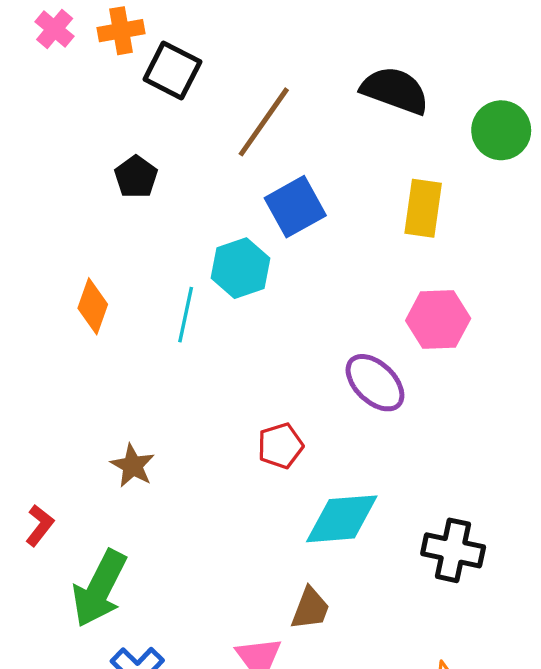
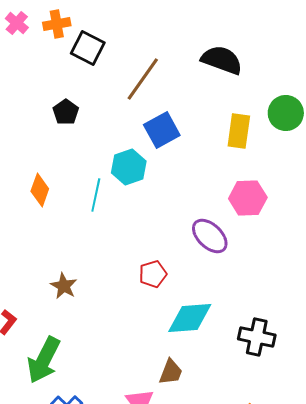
green circle: (501, 130) -> (286, 113), moved

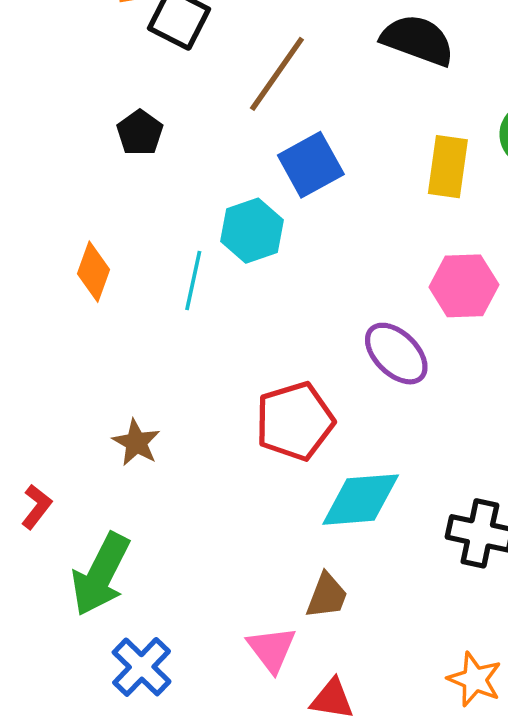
red pentagon: (153, 274) -> (295, 421), size x1.6

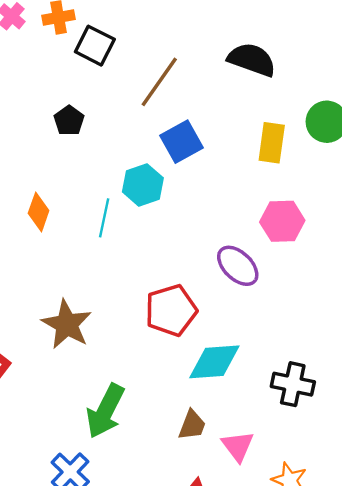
brown star: (136, 443) -> (67, 324), size x1.6
green arrow: (101, 574) -> (105, 411), moved
pink triangle: (272, 649) -> (238, 446), moved

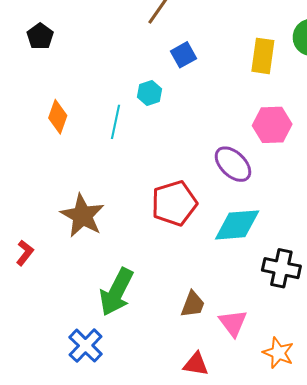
black pentagon: (69, 121) -> (40, 36), moved
blue square: (182, 142) -> (183, 55), size x0.7
cyan hexagon: (143, 185) -> (149, 93), size x0.7
cyan diamond: (214, 362) -> (237, 225), moved

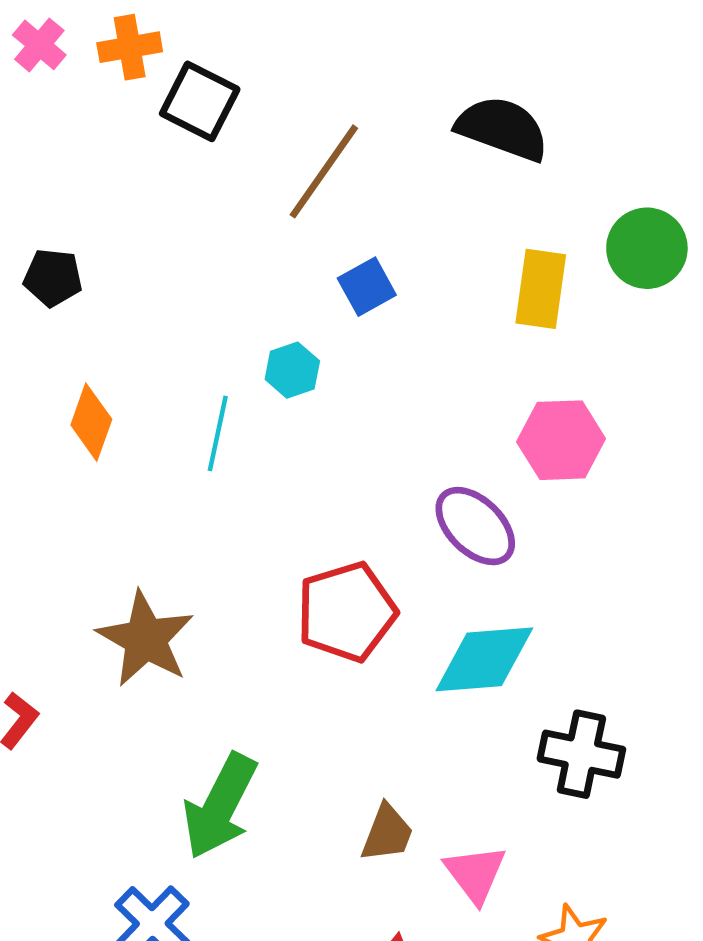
black pentagon: (40, 36) -> (53, 278), moved, turned -30

